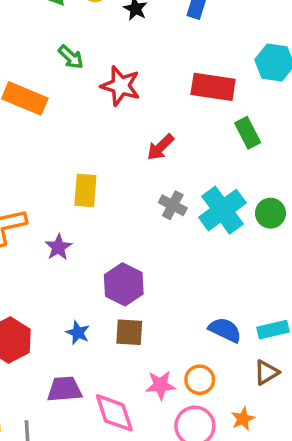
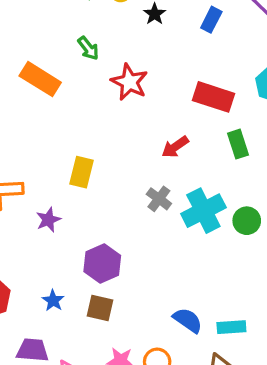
red arrow: (160, 147) -> (175, 147), moved

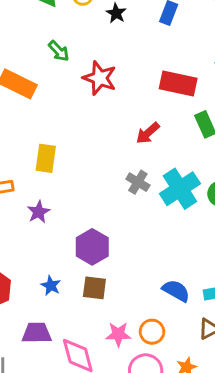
yellow rectangle: (81, 172) -> (46, 158), moved

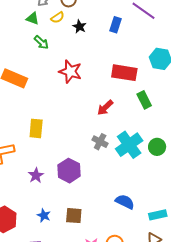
green arrow: (59, 51) -> (41, 42), moved
purple star: (39, 212) -> (36, 175), moved
purple hexagon: (92, 247) -> (69, 171), moved
blue semicircle: (176, 291) -> (125, 202), moved

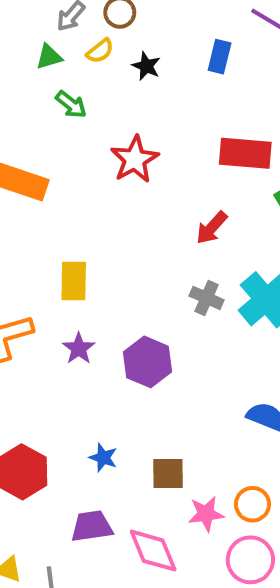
green triangle: (32, 18) -> (49, 57), turned -32
red star: (70, 72) -> (135, 159), turned 30
purple star: (36, 175) -> (79, 348), moved
brown square: (74, 216) -> (168, 473), moved

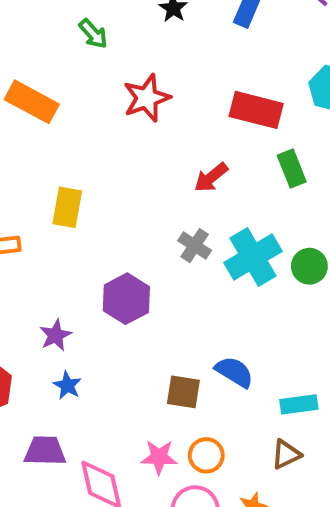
purple star: (79, 348) -> (56, 335), moved
brown square: (168, 473) -> (183, 392), moved

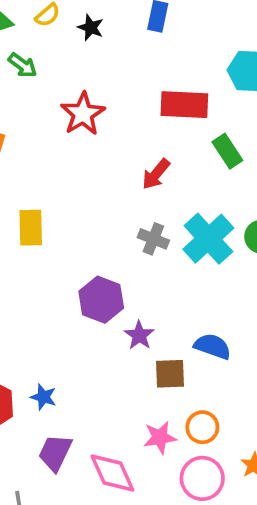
purple star: (56, 335) -> (139, 335), moved
blue star: (67, 385) -> (43, 397), moved
purple trapezoid: (45, 451) -> (55, 453), turned -54

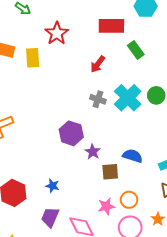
yellow rectangle: (31, 228) -> (33, 58), moved
blue star: (43, 397) -> (52, 186), moved

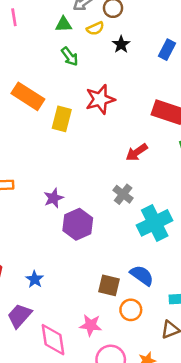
cyan cross: (128, 98) -> (155, 223), moved
purple star: (93, 152) -> (54, 198), moved
orange circle: (129, 200) -> (131, 310), moved

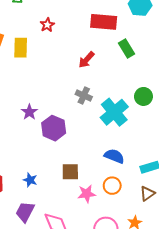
red star: (100, 99) -> (47, 25), size x0.6
brown square: (109, 285) -> (70, 172), moved
pink star: (91, 325) -> (87, 194), moved

